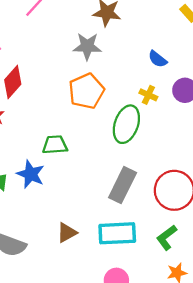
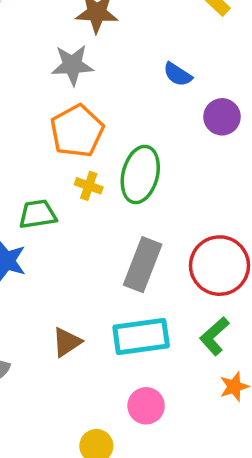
yellow cross: (148, 95) -> (89, 186), moved

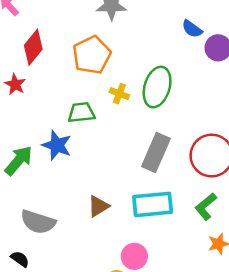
blue semicircle: (178, 74) -> (192, 29), moved
orange pentagon: (77, 131) -> (92, 55), moved
pink circle: (146, 406) -> (134, 256), moved

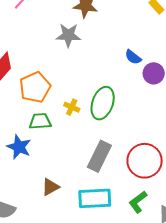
orange pentagon: (92, 55) -> (35, 87), moved
brown triangle: (98, 206) -> (50, 187), moved

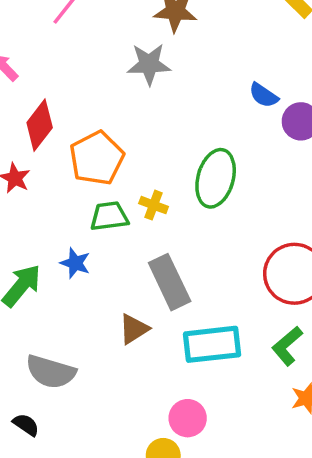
yellow cross: (72, 107) -> (154, 205), moved
blue star: (19, 147) -> (75, 263), size x0.7
gray rectangle: (99, 156) -> (170, 282), moved, turned -48

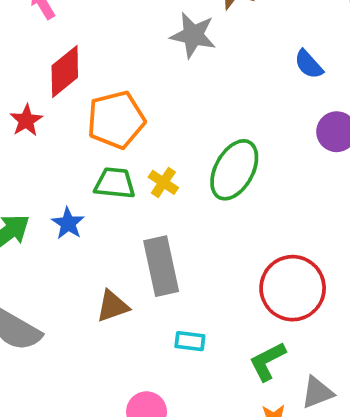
blue semicircle: (264, 95) -> (309, 64), moved
cyan rectangle: (212, 344) -> (190, 341), size x0.5

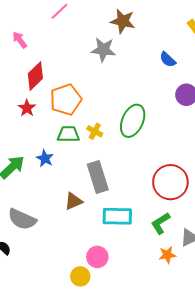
red star: (26, 120) -> (27, 108), moved
cyan rectangle: (190, 341) -> (117, 216), size x1.8

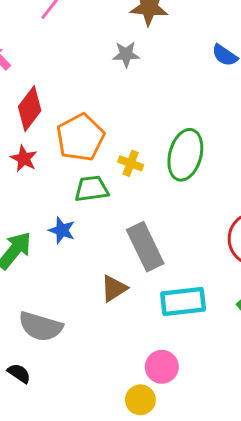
gray star: (103, 50) -> (126, 54), size x0.7
yellow cross: (95, 131) -> (131, 163), moved

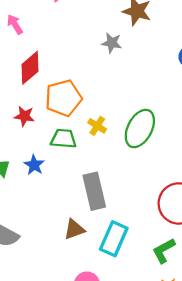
red star: (24, 159) -> (24, 116), moved, turned -30
brown triangle: (114, 288) -> (74, 229), moved
cyan rectangle: (183, 301) -> (114, 239), turned -72

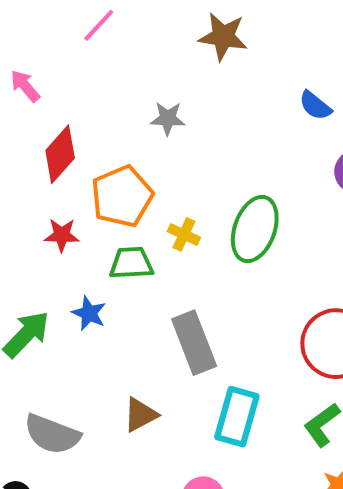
gray star: (112, 43) -> (168, 119), moved
brown triangle: (74, 229) -> (140, 415), moved

